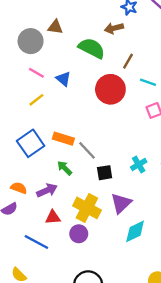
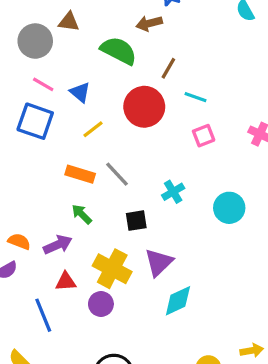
yellow line: (36, 100) -> (93, 129), moved
blue square: (31, 143) -> (35, 121), moved, turned -36
gray line: (87, 150) -> (117, 174), moved
cyan cross: (139, 164) -> (173, 192), moved
blue line: (36, 242) -> (43, 315), turned 40

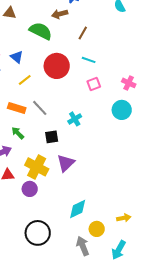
brown line: (168, 68) -> (83, 33), moved
cyan circle: (229, 208) -> (122, 110), moved
cyan diamond: (178, 301) -> (78, 209), moved

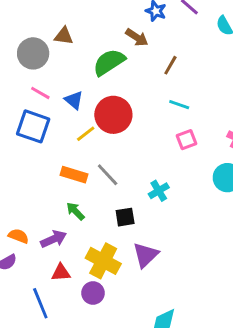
brown arrow: (60, 14) -> (137, 37), turned -133
green semicircle: (41, 31) -> (109, 62), turned -60
red circle: (57, 66) -> (113, 115), moved

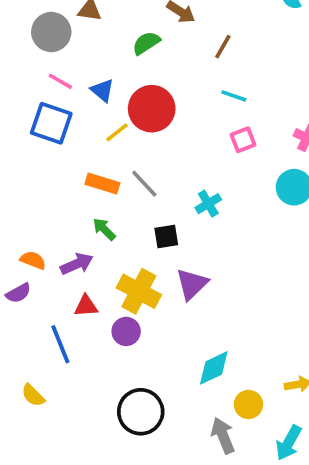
green semicircle: (109, 62) -> (146, 43), size x0.7

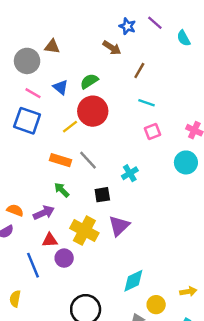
green semicircle: (146, 43) -> (89, 81), moved
blue triangle: (102, 90) -> (60, 87), moved
purple circle: (126, 331) -> (64, 258), moved
yellow semicircle: (33, 395) -> (15, 299), turned 56

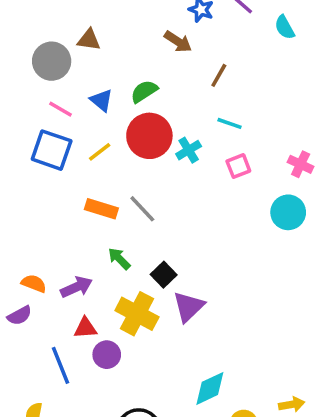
yellow line: (70, 127) -> (100, 152), moved
cyan cross: (130, 173) -> (189, 150), moved
green arrow: (62, 190) -> (119, 259), moved
black square: (102, 195) -> (164, 275), moved, turned -35

